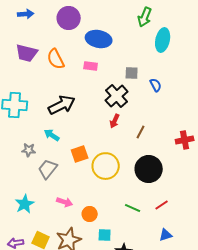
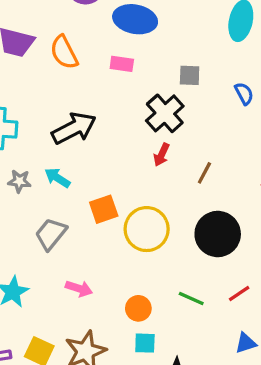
blue semicircle: (156, 85) -> (244, 94), moved
gray star: (29, 150) -> (19, 181), moved
orange circle: (90, 214) -> (138, 308), moved

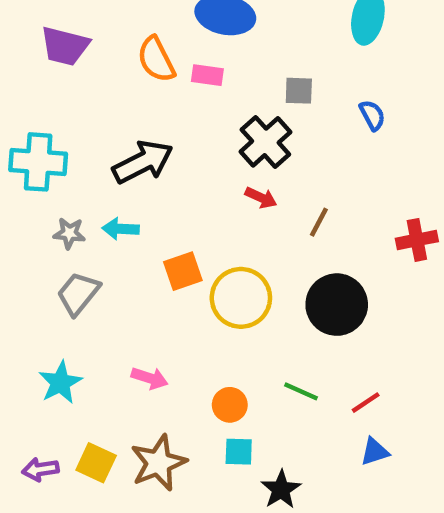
orange semicircle: (64, 52) -> (156, 59), moved
red arrow: (161, 155) -> (261, 198), turned -90
cyan arrow: (57, 178) -> (121, 229), turned -30
gray trapezoid: (51, 234) -> (78, 293), moved
red line: (239, 293) -> (366, 403), moved

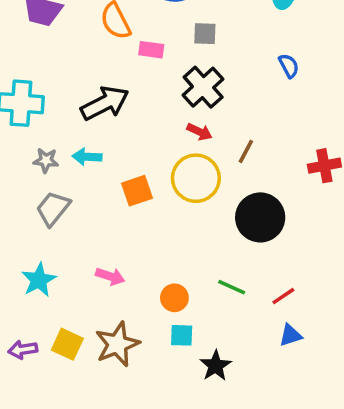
pink rectangle: (207, 75) -> (151, 50), moved
gray square: (299, 91) -> (205, 34), moved
yellow circle: (241, 298) -> (196, 178), moved

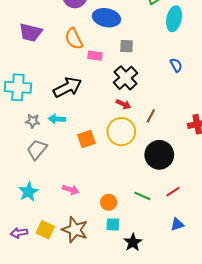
red line: (283, 296) -> (173, 192), moved
brown star: (117, 344) -> (75, 230), turned -30

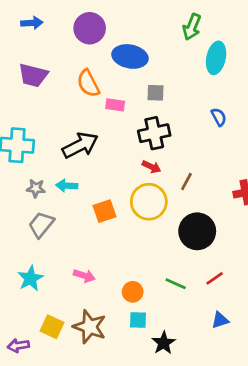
black cross: (126, 78) -> (154, 133), turned 30
purple arrow: (19, 233) -> (18, 346), moved

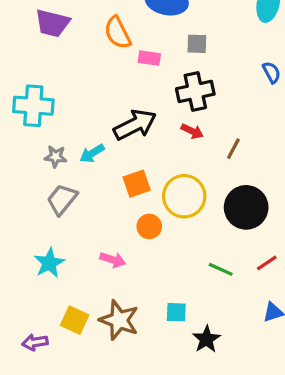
black arrow: (80, 145) -> (135, 125), moved
cyan arrow: (67, 186) -> (92, 153), turned -35
yellow circle: (149, 202) -> (184, 196), moved
orange circle: (133, 292) -> (149, 226), moved

